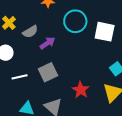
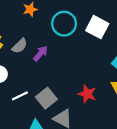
white square: (105, 32) -> (97, 27), turned 30
gray square: (48, 72) -> (46, 98), moved

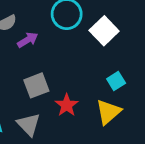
gray square: (46, 98) -> (36, 85), moved

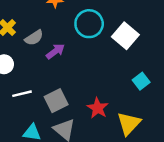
gray square: (36, 85) -> (56, 101), moved
yellow triangle: (108, 112) -> (129, 123), moved

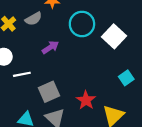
gray semicircle: (34, 38) -> (33, 19), moved
white line: (22, 94) -> (22, 74), moved

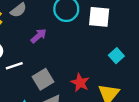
white square: (114, 36) -> (99, 17), turned -30

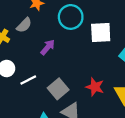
white square: (99, 17) -> (101, 32), moved

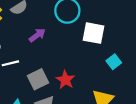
red star: (95, 87) -> (65, 80), moved

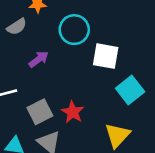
cyan square: (114, 62) -> (130, 90), size x1.5

